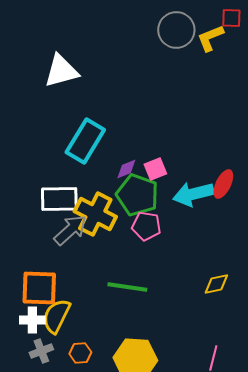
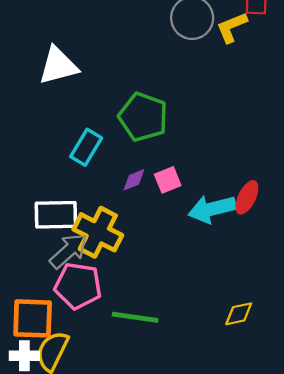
cyan rectangle: (85, 141) -> (86, 147), size x0.7
green pentagon: (137, 195) -> (143, 117), moved
pink pentagon: (146, 226) -> (78, 286), moved, size x1.4

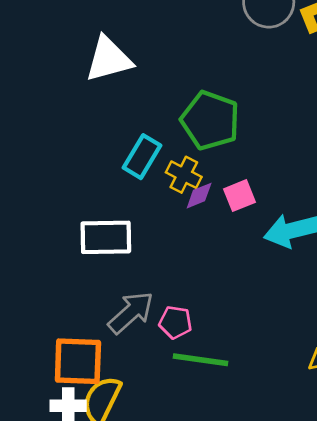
yellow cross: (98, 232) -> (184, 175), moved, size x0.6
gray arrow: (69, 251) -> (131, 313), moved
pink pentagon: (78, 286) -> (175, 322), moved, size x0.6

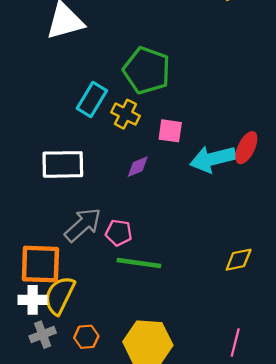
purple diamond: (199, 196) -> (138, 167), moved
pink square: (239, 196) -> (170, 131), turned 30

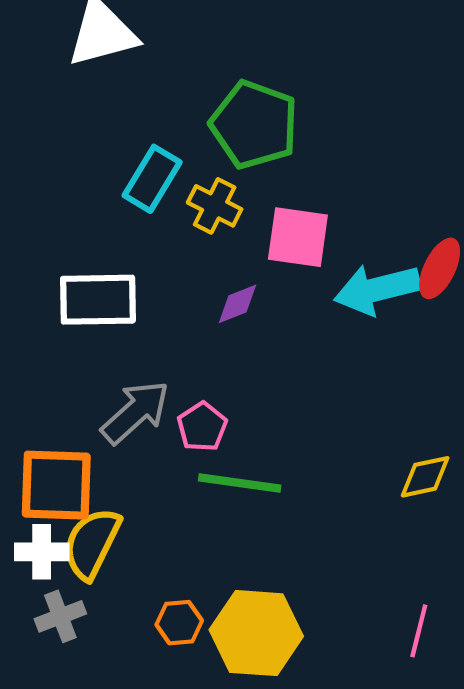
pink square: (170, 131) -> (298, 237), size x1.4
pink pentagon: (119, 233) -> (202, 427), turned 30
orange hexagon: (86, 337) -> (179, 623), moved

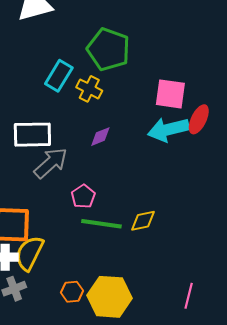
pink square: (298, 237) -> (170, 94), moved
gray arrow: (135, 412) -> (51, 163), moved
yellow diamond: (425, 477) -> (143, 221), moved

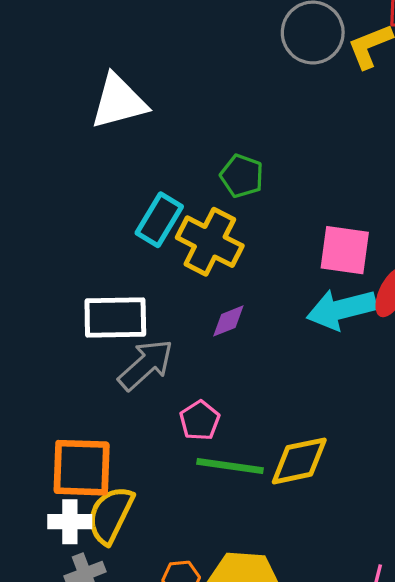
green pentagon: (108, 49) -> (242, 176), size x0.6
yellow cross: (89, 89) -> (210, 242), size x1.5
yellow diamond: (143, 221) -> (299, 461), size x1.4

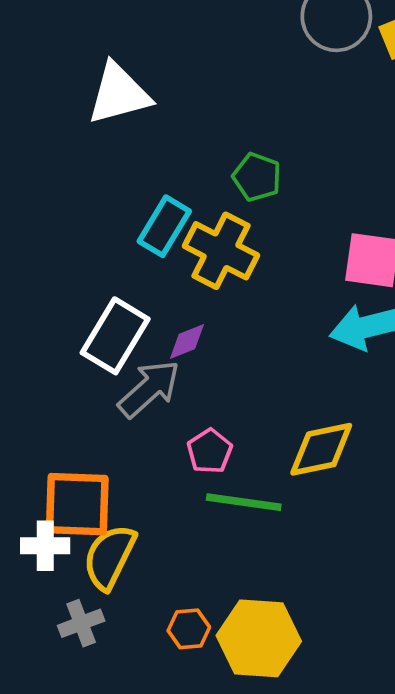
white rectangle: (115, 318) -> (115, 336), turned -58
purple diamond: (228, 321) -> (187, 341), moved
yellow diamond: (299, 461) -> (321, 449), moved
white cross: (70, 522) -> (45, 546), moved

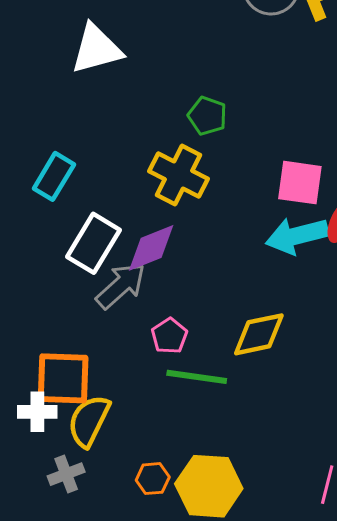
cyan rectangle: (164, 226) -> (54, 176), moved
purple diamond: (187, 341) -> (151, 248), size x1.6

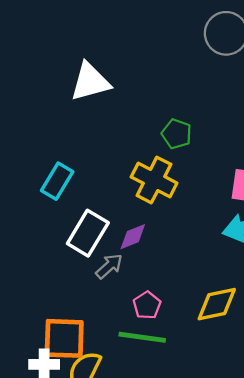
purple diamond: (151, 248) -> (133, 237), size x0.7
gray arrow: (121, 286) -> (109, 266), size x0.7
green line: (197, 377) -> (142, 337), moved

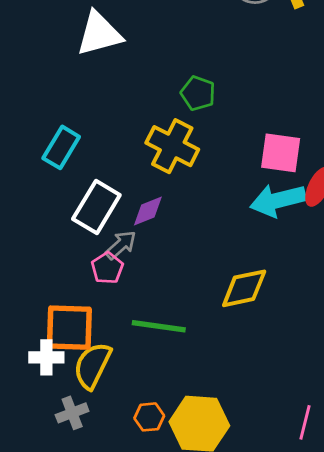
pink pentagon: (147, 305) -> (107, 268), moved

